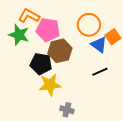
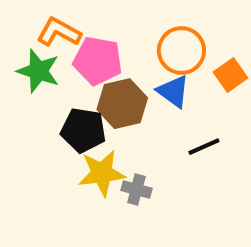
blue triangle: (99, 45) -> (173, 91), moved
gray cross: (67, 110) -> (136, 189), moved

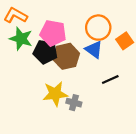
orange L-shape: (59, 32) -> (15, 15), moved
black pentagon: (83, 130) -> (45, 52), moved

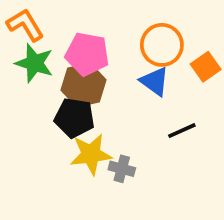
orange L-shape: (15, 15) -> (25, 25), turned 30
black pentagon: (45, 52) -> (74, 118), moved
brown hexagon: (66, 56) -> (84, 85), moved

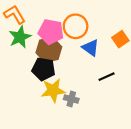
orange circle: (162, 45) -> (76, 26), moved
green star: (34, 63) -> (20, 37), turned 30

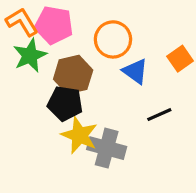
pink pentagon: (51, 32) -> (54, 25), moved
yellow star: (53, 90) -> (79, 135), turned 30
gray cross: (71, 99) -> (107, 148), size x1.6

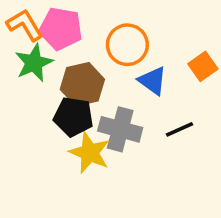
gray cross: (107, 148) -> (120, 129), moved

